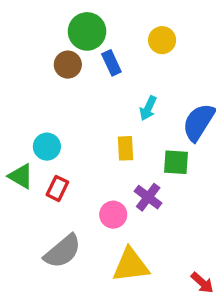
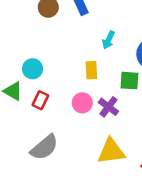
pink circle: (113, 215) -> (82, 103), moved
yellow triangle: (131, 265) -> (111, 151), moved

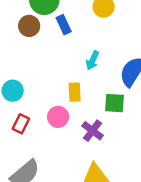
pink circle: (82, 103) -> (58, 117), moved

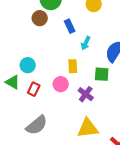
blue rectangle: (64, 25) -> (70, 26), moved

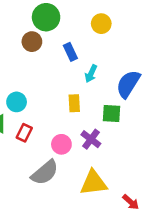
pink circle: (61, 84) -> (61, 144), moved
gray semicircle: (37, 125) -> (45, 173), moved

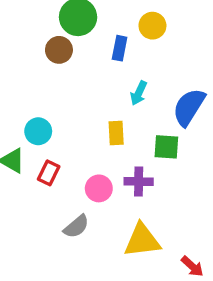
blue rectangle: (70, 52) -> (120, 48), moved, turned 36
purple cross: (91, 139) -> (139, 181), turned -36
gray semicircle: (45, 173) -> (76, 227), size x0.7

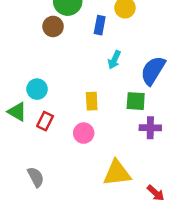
yellow rectangle: (116, 133) -> (92, 101), moved
purple cross: (139, 181) -> (150, 128), moved
gray semicircle: (76, 227) -> (36, 177), moved, turned -78

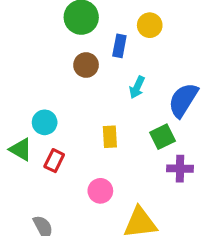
brown circle: (53, 26) -> (86, 65), moved
green square: (136, 101) -> (162, 137), turned -30
pink circle: (84, 133) -> (100, 191), moved

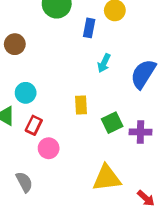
brown circle: (86, 65) -> (15, 44), moved
green square: (162, 137) -> (112, 123), moved
pink circle: (100, 191) -> (49, 148), moved

